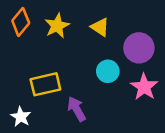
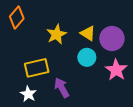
yellow star: (57, 26) -> (56, 34), moved
yellow triangle: (100, 27) -> (88, 33), moved
white star: (21, 117) -> (28, 94), moved

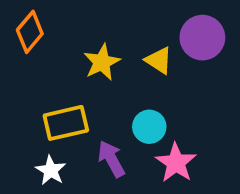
purple circle: (112, 39) -> (202, 38), moved
cyan circle: (87, 57) -> (149, 127), moved
pink star: (116, 70) -> (176, 163), moved

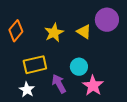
orange diamond: (30, 32) -> (16, 31), moved

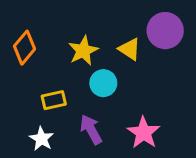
yellow rectangle: (35, 65) -> (54, 100), size x0.7
cyan circle: (79, 67) -> (103, 83), moved

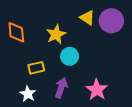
orange diamond: (24, 48) -> (16, 32), turned -45
yellow triangle: (130, 49) -> (87, 18), moved
purple arrow: (91, 130) -> (61, 88), turned 48

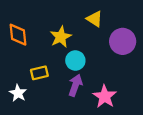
purple circle: (111, 21) -> (123, 41), moved
purple arrow: (61, 88) -> (75, 85), moved
white star: (28, 94) -> (18, 93), moved

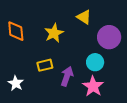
cyan circle: (75, 61) -> (95, 62), moved
yellow rectangle: (39, 73) -> (45, 65), moved

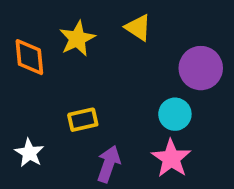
yellow triangle: (84, 17) -> (138, 28), moved
yellow star: (54, 33) -> (77, 39), moved
purple arrow: (67, 76) -> (109, 164), moved

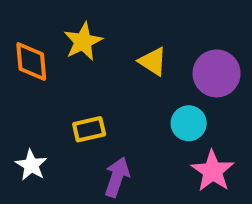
yellow triangle: (138, 28) -> (153, 61), moved
pink star: (171, 158) -> (213, 171), moved

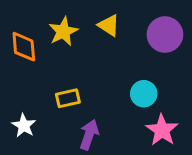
yellow triangle: (153, 61) -> (109, 25), moved
purple circle: (217, 73) -> (165, 35), moved

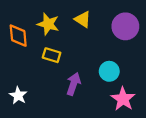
yellow star: (63, 31) -> (48, 24), turned -30
yellow rectangle: (68, 98) -> (52, 55), moved, turned 30
purple arrow: (89, 135) -> (74, 84), moved

